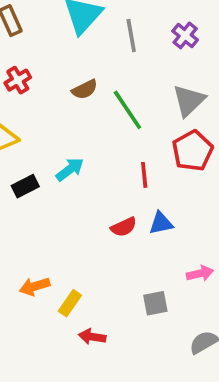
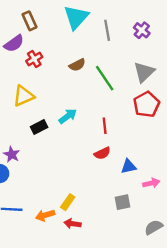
red line: (144, 175) -> (105, 126), moved
blue triangle: (161, 223) -> (129, 166), moved
orange arrow: (35, 286) -> (45, 215), moved
red arrow: (92, 337) -> (72, 224), moved

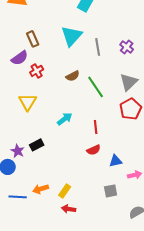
yellow triangle: (24, 96) -> (28, 102), turned -36
black rectangle: (39, 127) -> (37, 145), moved
orange arrow: (45, 215) -> (41, 189), moved

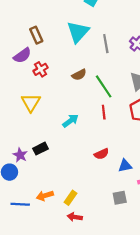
red line: (96, 127) -> (104, 112), moved

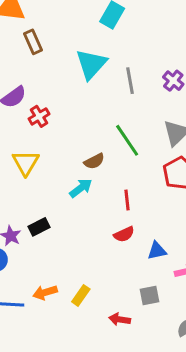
brown rectangle: (36, 35) -> (33, 42), moved
brown semicircle: (79, 75) -> (94, 161), moved
red line: (104, 112) -> (127, 200), moved
red arrow: (75, 217) -> (120, 319), moved

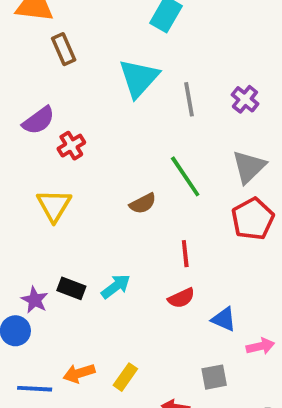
cyan arrow: (81, 188) -> (116, 286), moved
black rectangle: (39, 227) -> (71, 288), turned 48
blue triangle: (157, 251) -> (224, 319), turned 36

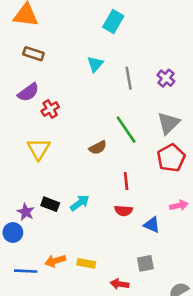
brown rectangle: (64, 49) -> (33, 54), moved, turned -48
cyan triangle: (139, 78) -> (95, 64), size x0.6
red semicircle: (181, 298) -> (123, 211), turned 30
pink arrow: (260, 346) -> (179, 205), moved
yellow rectangle: (125, 377) -> (86, 263), turned 66

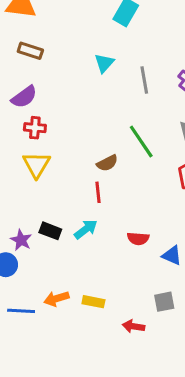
red cross: (50, 109) -> (35, 128), moved, turned 36
red line: (126, 181) -> (98, 192), moved

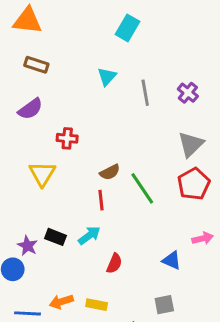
red cross: (35, 128) -> (67, 138), moved
green line: (141, 142) -> (142, 188), moved
red semicircle: (138, 239) -> (114, 263), moved, turned -72

